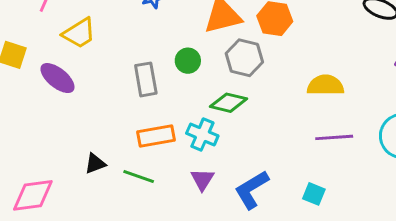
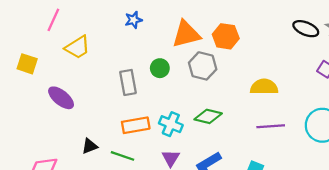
purple ellipse: (57, 78) -> (61, 98), moved
green diamond: (228, 103) -> (208, 116), moved

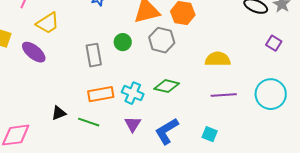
purple ellipse: (61, 98) -> (34, 52), moved

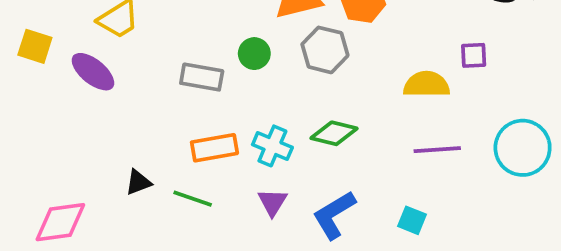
purple square: (274, 43) -> (474, 55), moved, turned -35
gray rectangle: (94, 55) -> (202, 77), turned -70

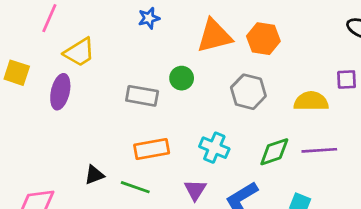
gray hexagon: (325, 50) -> (248, 92), moved
purple ellipse: (93, 72) -> (60, 92), turned 64
green diamond: (334, 133) -> (274, 152), moved, turned -32
cyan cross: (272, 146) -> (214, 148), moved

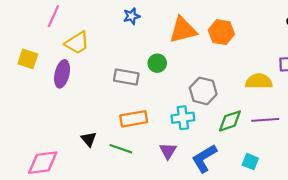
gray hexagon: (248, 92) -> (203, 91), moved
cyan cross: (214, 148) -> (183, 118), turned -30
black triangle: (94, 175) -> (89, 139), turned -49

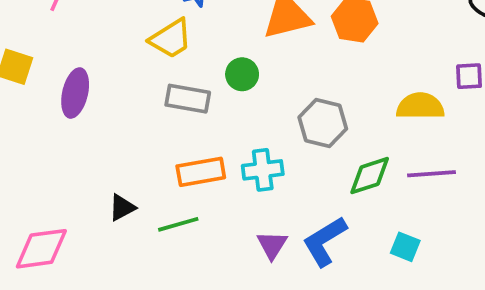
yellow trapezoid: (77, 43) -> (171, 39), moved
cyan cross: (183, 118) -> (263, 170), moved
black triangle: (89, 139) -> (122, 207), turned 42
green line: (121, 149) -> (178, 224), turned -35
purple triangle: (168, 151) -> (272, 245), moved

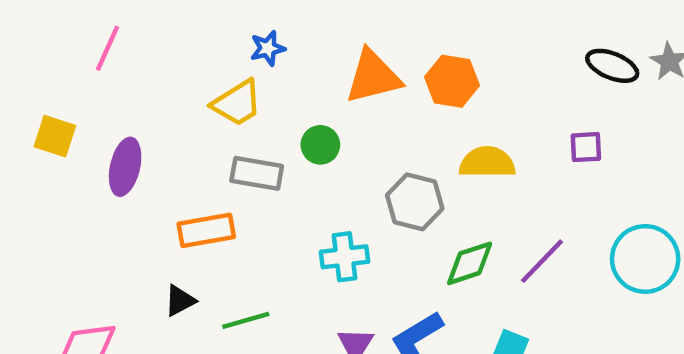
yellow semicircle: (420, 106) -> (487, 162), moved
orange rectangle: (201, 172) -> (206, 230), moved
purple line: (432, 174) -> (542, 261), turned -42

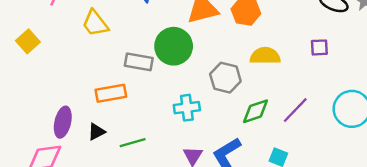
yellow trapezoid: (237, 103) -> (95, 23), moved, turned 84
yellow square: (55, 136) -> (28, 41), turned 30
green circle: (320, 145) -> (174, 46), size x1.8
purple ellipse: (125, 167) -> (63, 122), moved

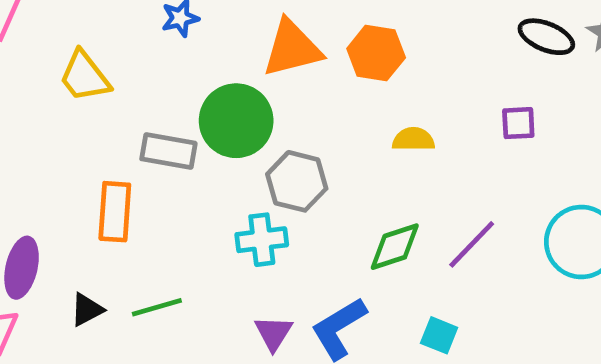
yellow semicircle: (265, 56) -> (413, 139), size x0.7
gray hexagon: (225, 78) -> (297, 181), moved
orange rectangle: (111, 93) -> (115, 212), turned -76
black triangle: (96, 132) -> (87, 310), moved

